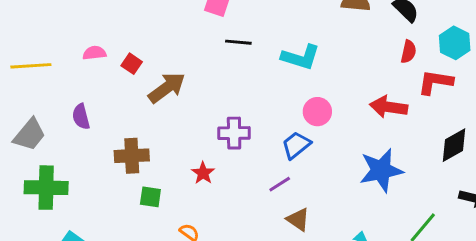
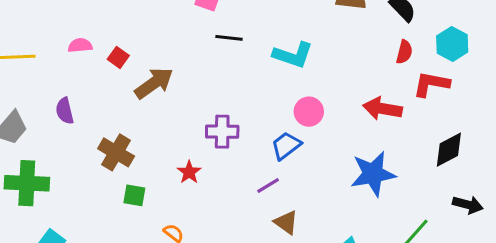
brown cross: (132, 156) -> (116, 152), turned 32

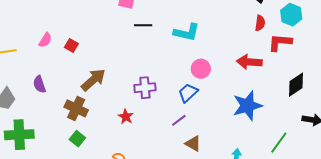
pink semicircle: (80, 45) -> (45, 40), turned 133
brown arrow: (154, 83) -> (93, 80), moved
green square: (134, 195) -> (77, 139), moved, turned 35

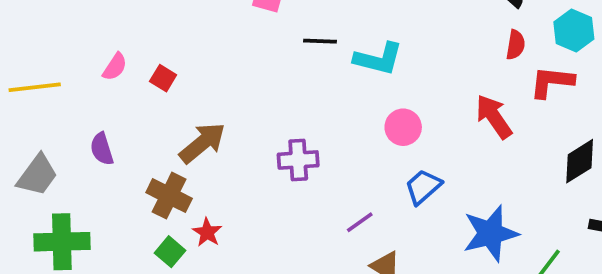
black line: (143, 25) -> (320, 41), moved
red arrow: (249, 62) -> (494, 117), turned 50
blue trapezoid: (188, 93) -> (423, 187), moved
blue star: (247, 106) -> (490, 233), moved
red star: (126, 117) -> (207, 232), moved

